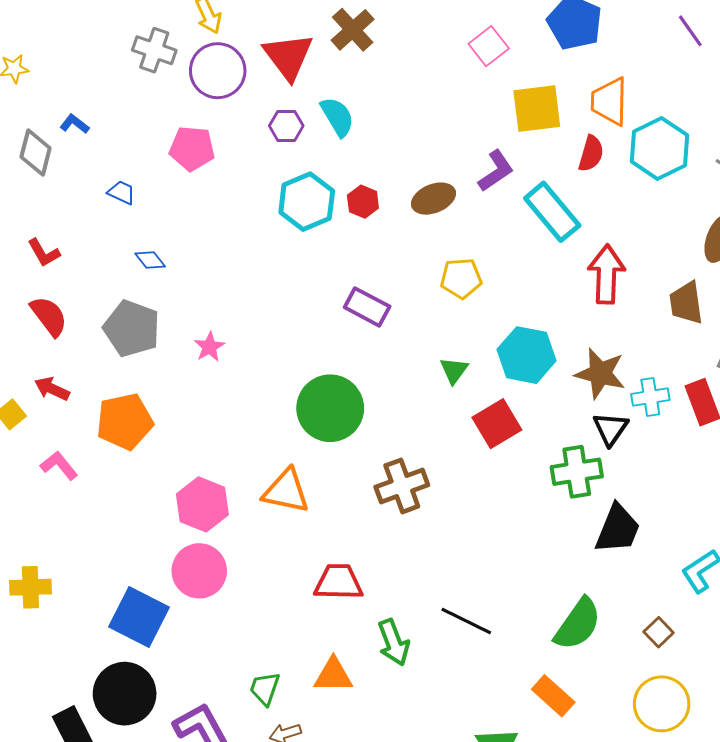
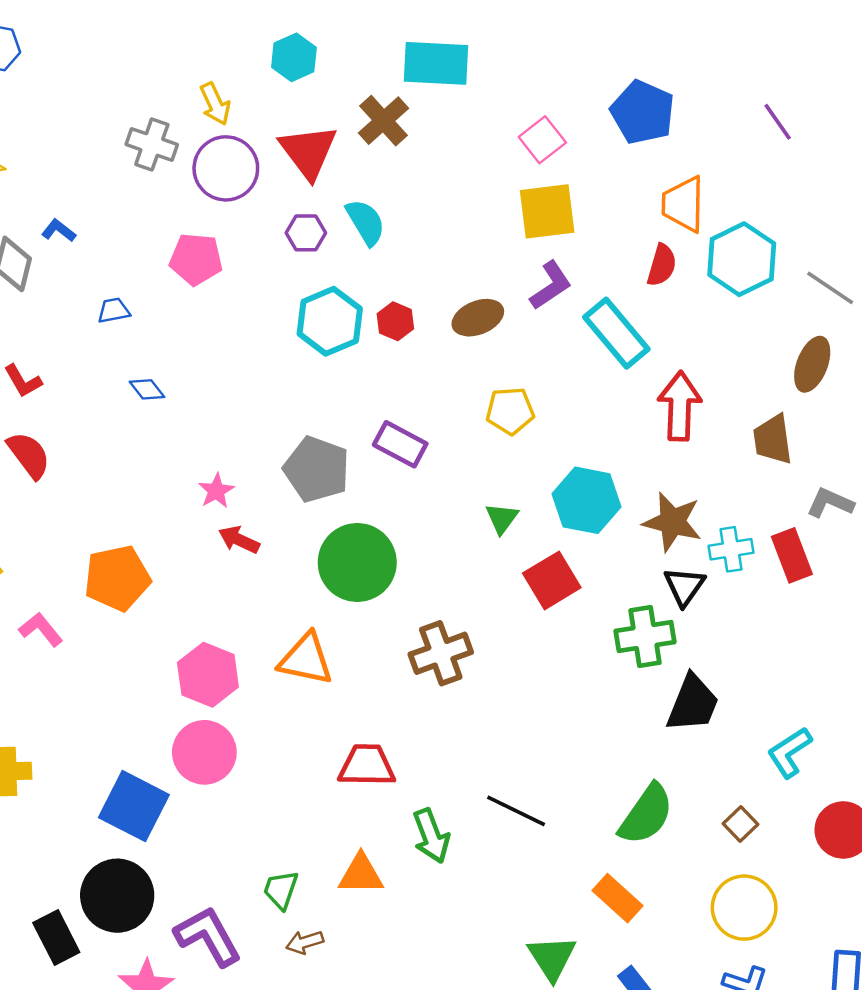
yellow square: (537, 109) -> (547, 211), moved
blue trapezoid: (122, 192) -> (114, 310), turned -36
gray pentagon: (132, 328) -> (317, 469), moved
red arrow: (52, 389) -> (239, 540), moved

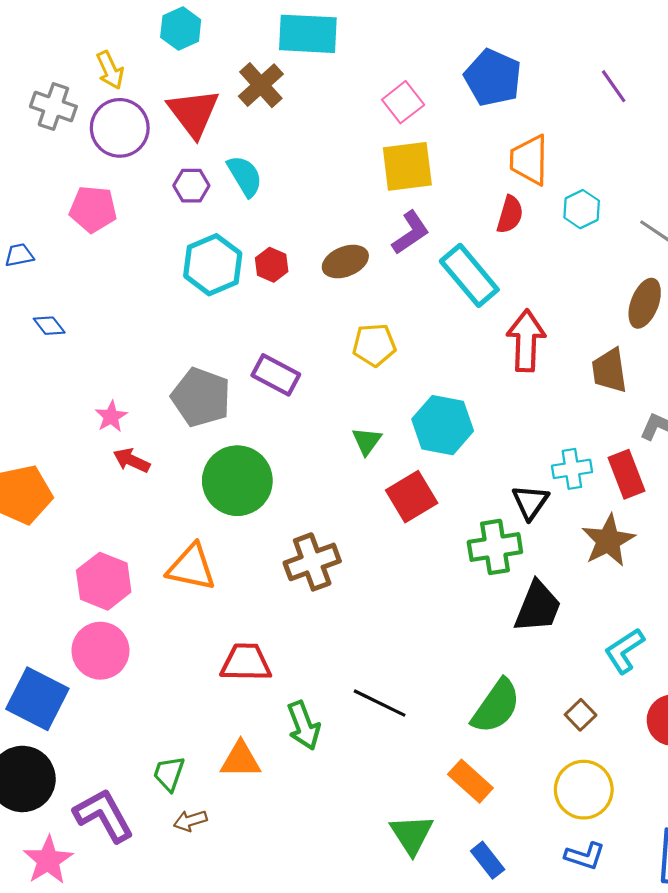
cyan hexagon: (742, 259) -> (582, 209), size x0.6
brown star: (672, 522) -> (608, 541), moved, turned 30

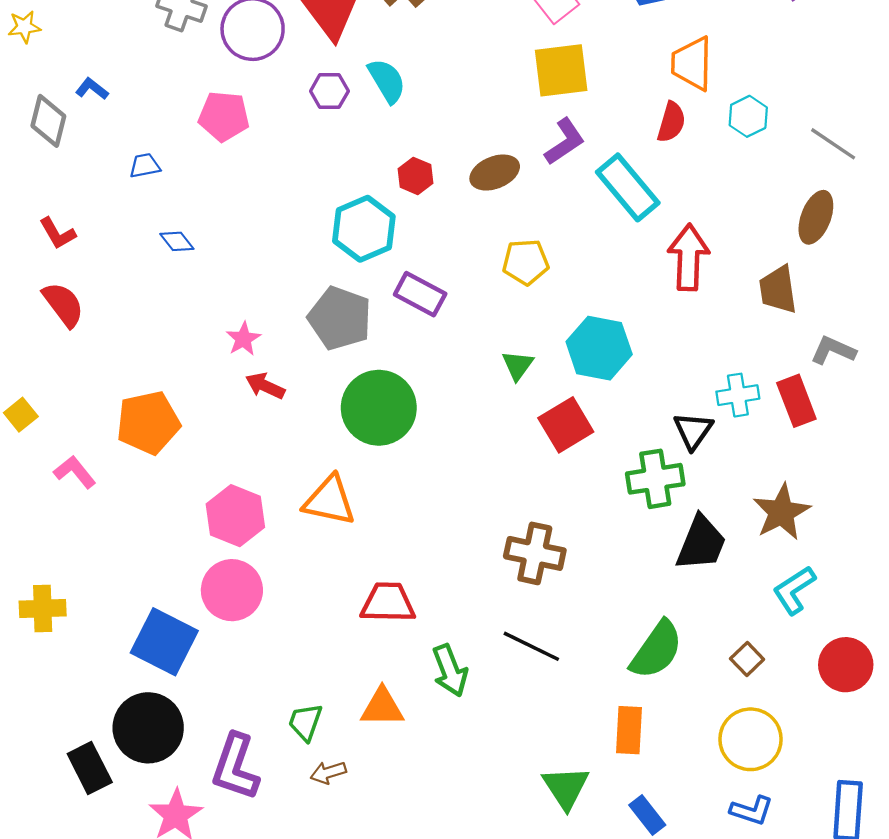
cyan hexagon: (213, 265) -> (364, 229), moved
brown star: (608, 541) -> (781, 512), moved
brown cross: (312, 562) -> (535, 553), moved, turned 32
orange rectangle: (470, 781) -> (629, 730), turned 51
purple L-shape: (104, 815) -> (235, 767), turned -132

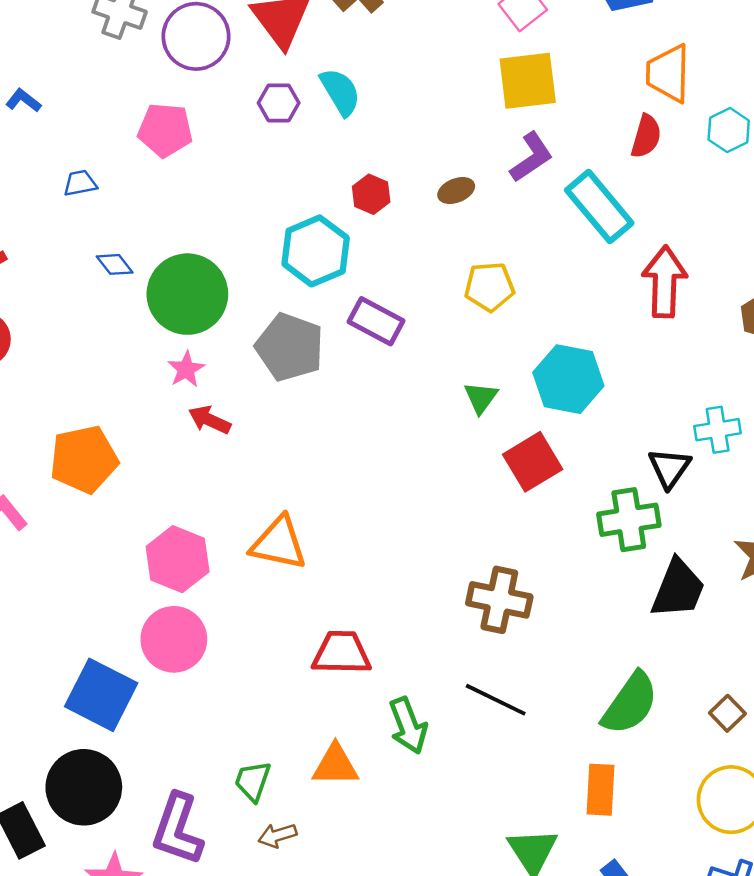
brown ellipse: (495, 173) -> (456, 190), size x0.7
green circle: (379, 408) -> (187, 294), moved

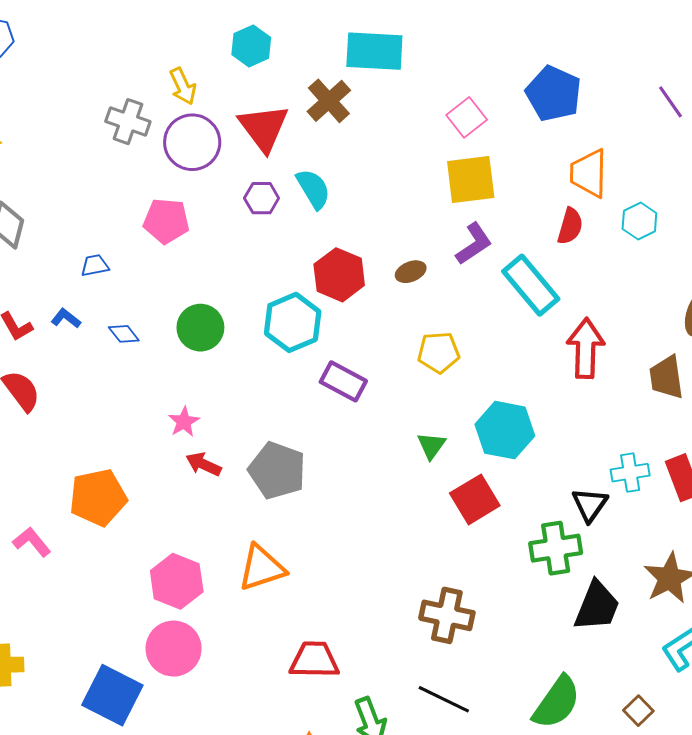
blue L-shape: (23, 100) -> (66, 318), moved
red hexagon: (371, 194) -> (339, 275), size x1.6
green circle: (187, 294) -> (200, 328), moved, size x0.7
gray pentagon: (290, 347) -> (277, 470), moved
orange triangle: (279, 543) -> (262, 568), turned -30

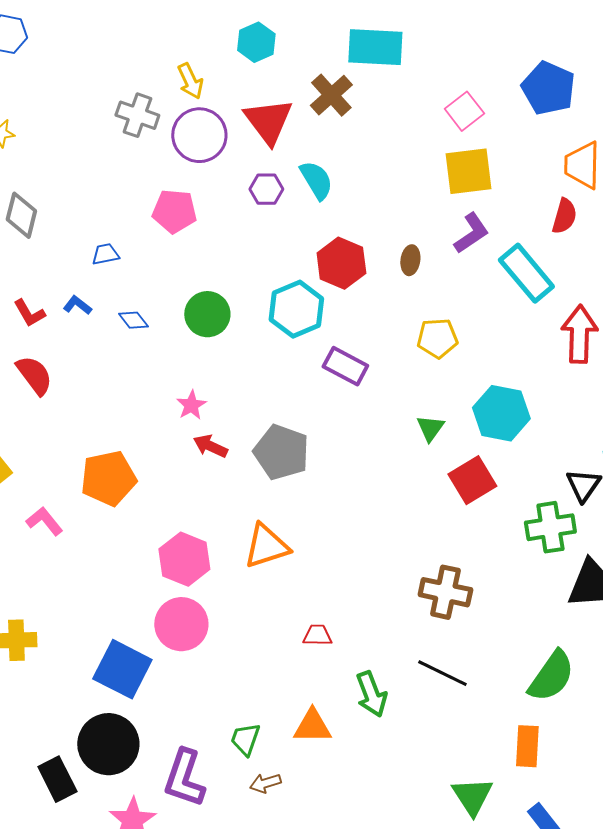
brown ellipse: (411, 272) -> (410, 260), turned -60
red trapezoid: (314, 660) -> (317, 635), size x0.6

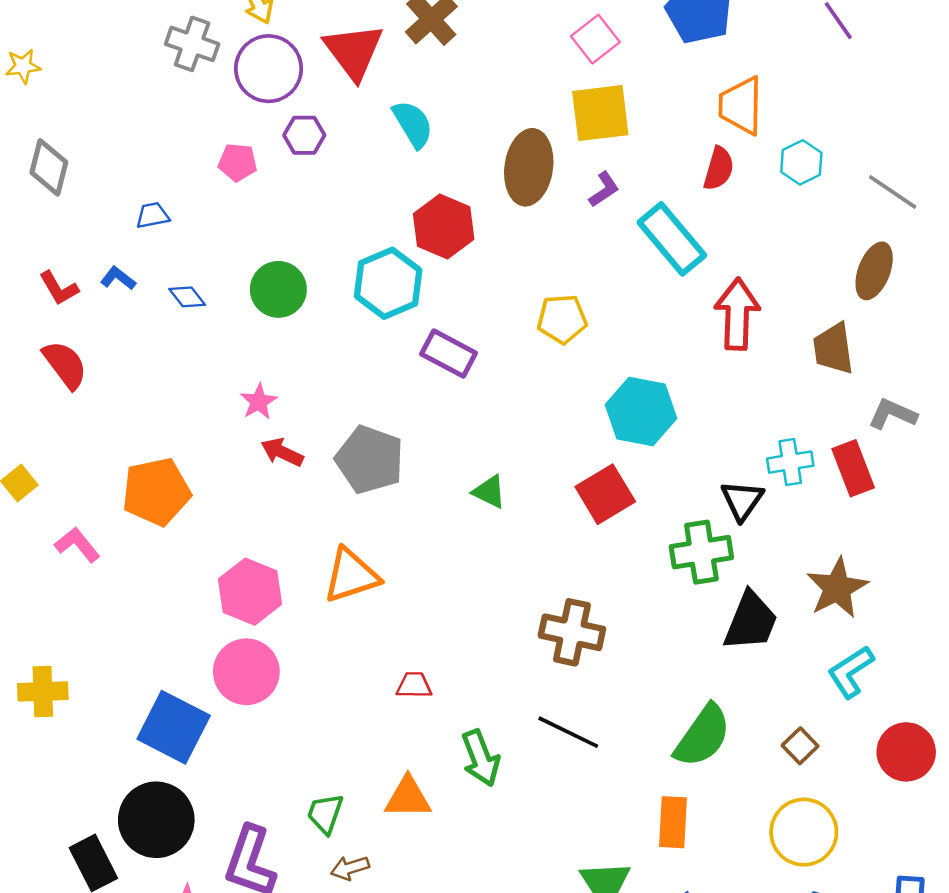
purple hexagon: (266, 189) -> (304, 135), moved
pink pentagon: (174, 211) -> (238, 162), size x0.7
purple L-shape: (471, 233) -> (604, 189), size x0.7
brown ellipse: (410, 260) -> (529, 167), moved, size x2.0
green triangle: (430, 428) -> (489, 492), moved, turned -40

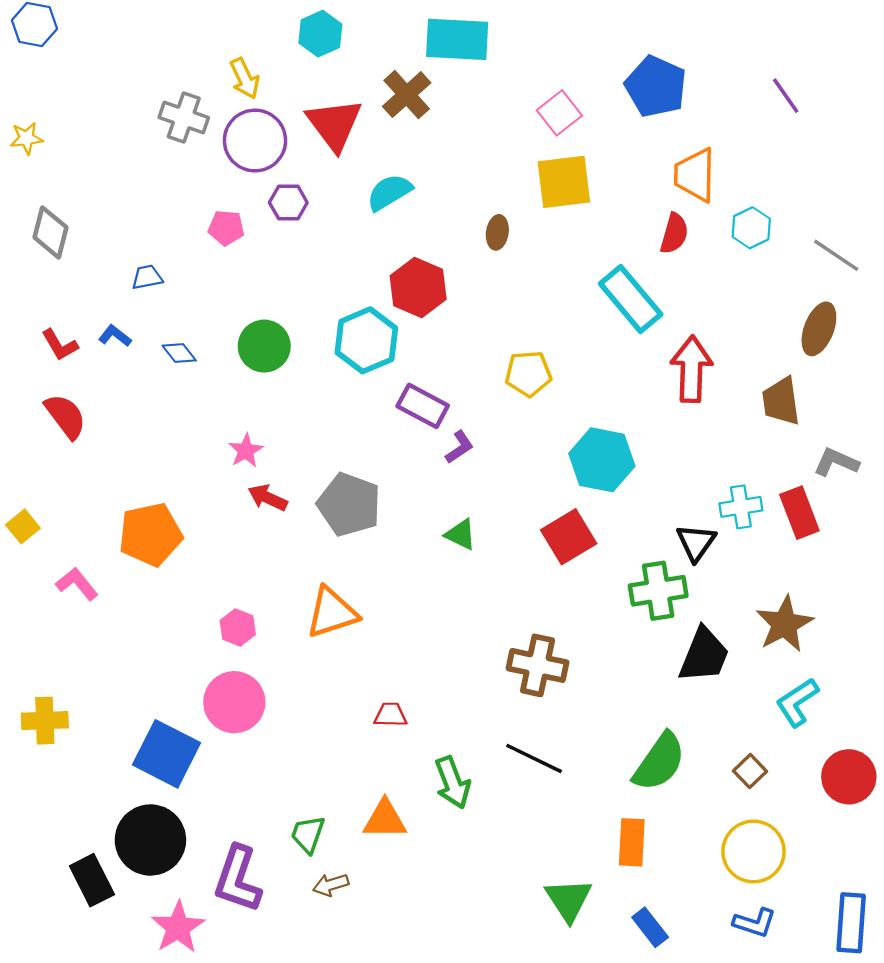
cyan semicircle: (413, 124) -> (389, 192), turned -90
brown ellipse: (529, 167) -> (497, 232), size x0.5
purple L-shape: (604, 189) -> (459, 447), moved
pink hexagon: (250, 592) -> (238, 627), size x0.6

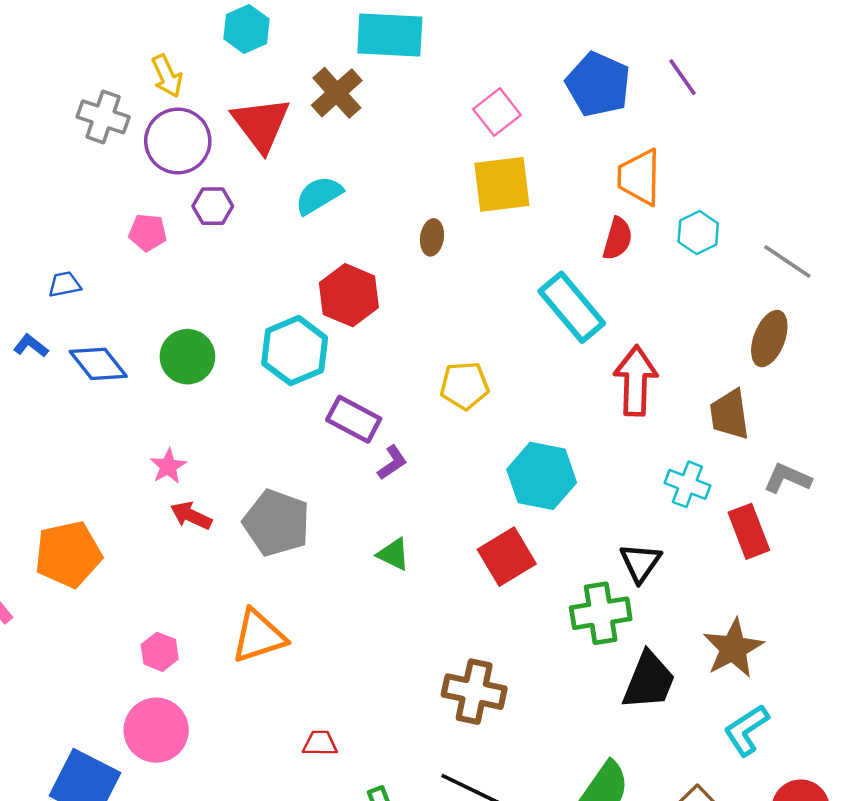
purple line: (786, 96) -> (683, 77), moved
blue diamond: (179, 353) -> (98, 364), size x1.6
cyan cross: (741, 507) -> (687, 484), moved, turned 30

